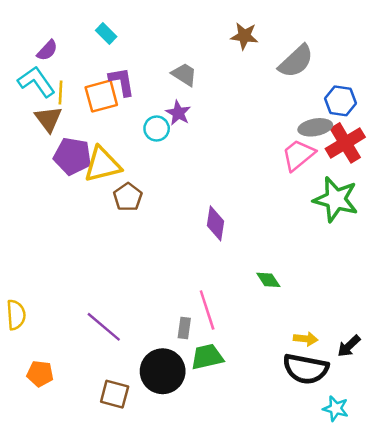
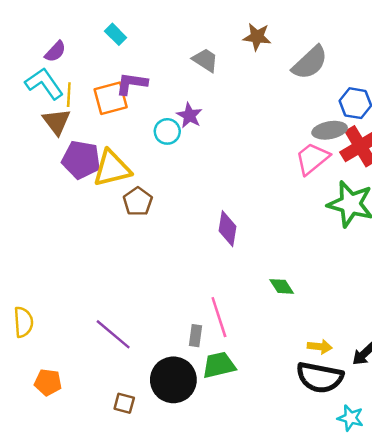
gray trapezoid: (184, 74) -> (205, 60), moved
purple L-shape: (122, 82) -> (132, 83), turned -72
brown square: (115, 394) -> (124, 403), size x0.7

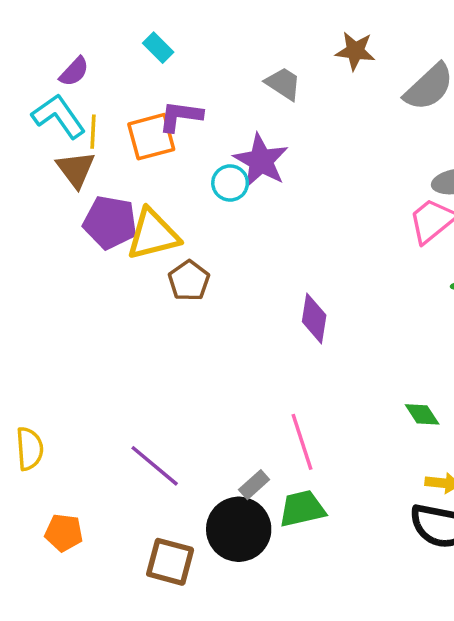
purple star: (189, 115) -> (261, 161), size x1.5
green diamond: (282, 286) -> (422, 414), moved
gray rectangle: (196, 336) -> (254, 485), moved, turned 40
brown square: (124, 403) -> (170, 562), size x1.6

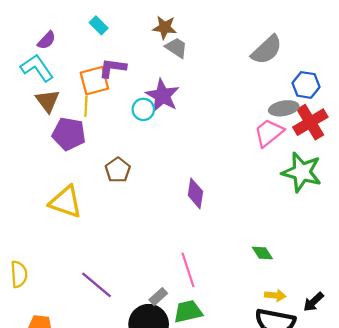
brown star: (355, 51) -> (165, 27), moved
yellow line: (93, 132) -> (86, 106), moved
yellow triangle: (153, 234) -> (66, 202), moved, turned 33

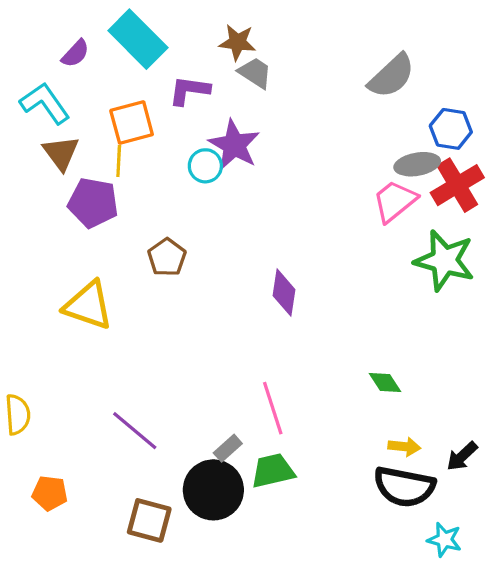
cyan rectangle: (99, 25) -> (138, 39), size x2.0
purple semicircle: (47, 40) -> (75, 53), moved
purple L-shape: (112, 68) -> (189, 90), moved

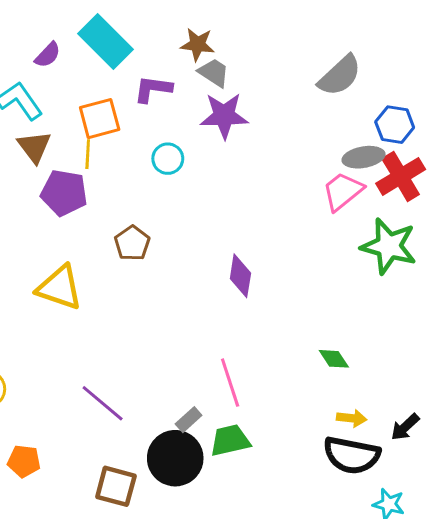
purple star: (234, 145) -> (224, 116), moved, turned -30

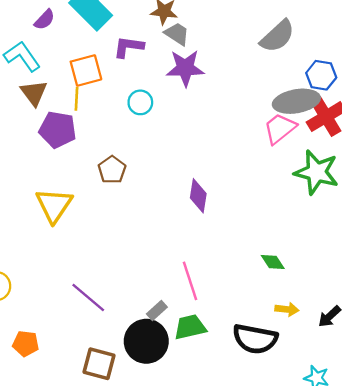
gray ellipse: (364, 157) -> (296, 101), size x1.4
yellow triangle: (60, 288) -> (54, 205), turned 45
black semicircle: (352, 455) -> (255, 339), moved

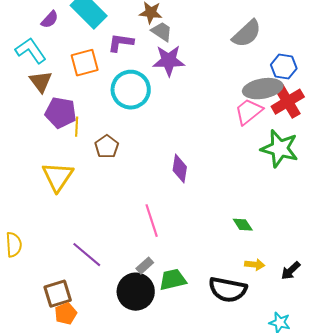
yellow line: (76, 99) -> (77, 127), moved
cyan circle: (140, 102) -> (131, 90), size x1.8
pink line: (190, 281) -> (152, 221), moved
orange pentagon: (26, 344) -> (66, 314), moved, turned -30
brown square: (99, 364) -> (58, 294), moved, turned -32

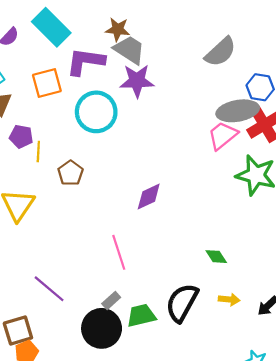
gray trapezoid: (162, 32) -> (129, 50), size x1.4
purple L-shape: (121, 43) -> (85, 62), size x1.4
purple pentagon: (61, 113) -> (21, 137), size x0.7
purple diamond: (180, 169) -> (149, 197), turned 56
black semicircle: (228, 290) -> (182, 303), moved, turned 108

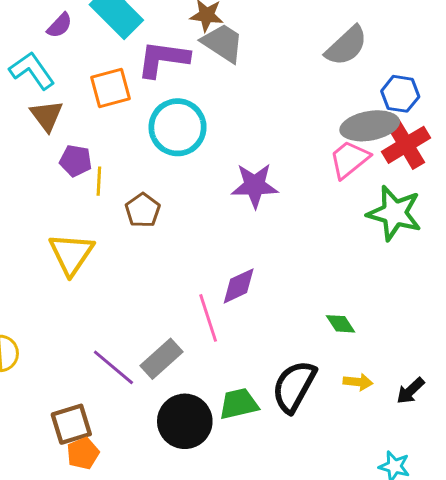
purple star: (137, 81) -> (255, 186), moved
purple diamond: (149, 197) -> (239, 286), moved
gray rectangle: (111, 301) -> (162, 359), moved, size x1.6

